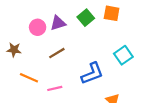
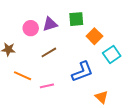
orange square: (112, 13) -> (94, 36), moved, turned 35
green square: (86, 18) -> (76, 19), turned 35

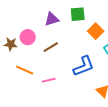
pink circle: (31, 28) -> (28, 37), moved

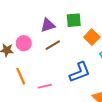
brown line: (51, 47) -> (53, 45), moved
orange line: (25, 70) -> (21, 76), turned 42

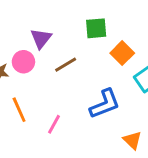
purple triangle: (48, 25) -> (41, 38), moved, turned -35
pink line: (45, 86) -> (54, 124), turned -48

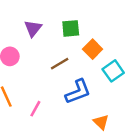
purple triangle: (41, 38) -> (33, 28), moved
brown line: (66, 65) -> (60, 64), moved

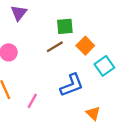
purple triangle: (33, 28) -> (19, 13), moved
brown line: (60, 64) -> (55, 47), moved

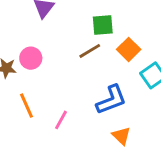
orange triangle: (93, 113) -> (121, 136), moved

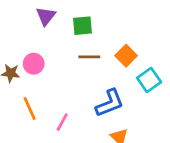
green square: (103, 25) -> (83, 26), moved
brown line: (90, 51) -> (89, 57), turned 30

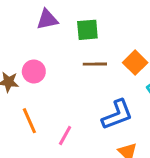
purple triangle: (46, 16) -> (47, 19), turned 40

